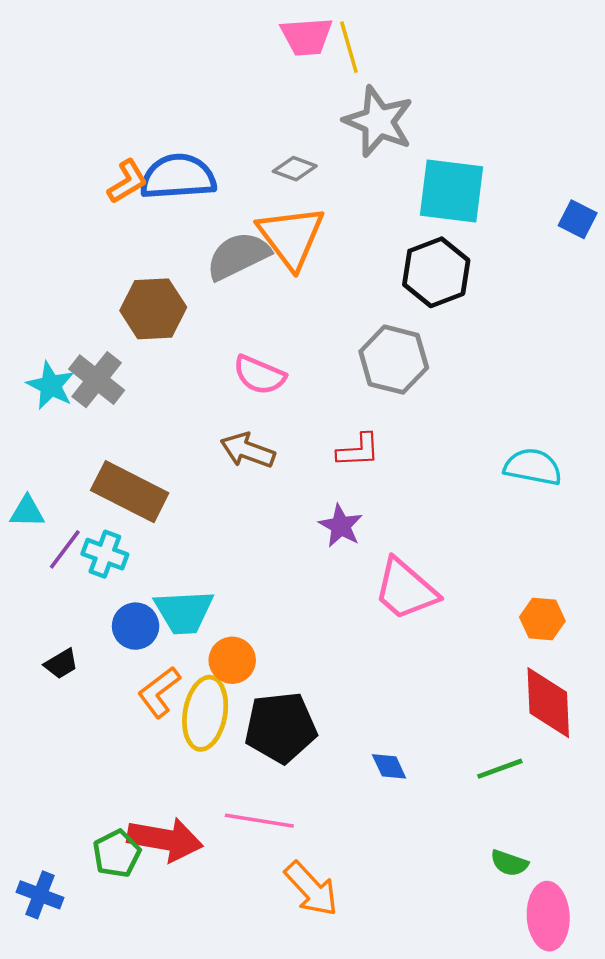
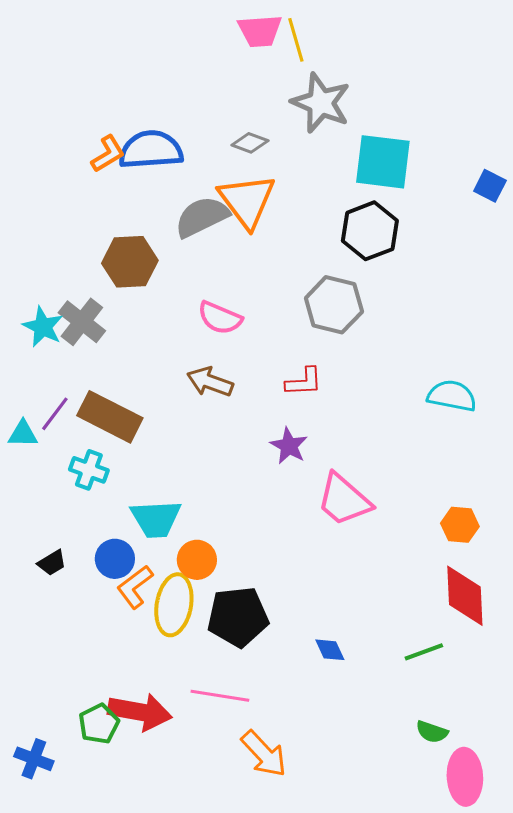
purple line: (65, 549) -> (55, 414), moved
blue circle: (136, 626) -> (115, 559), moved

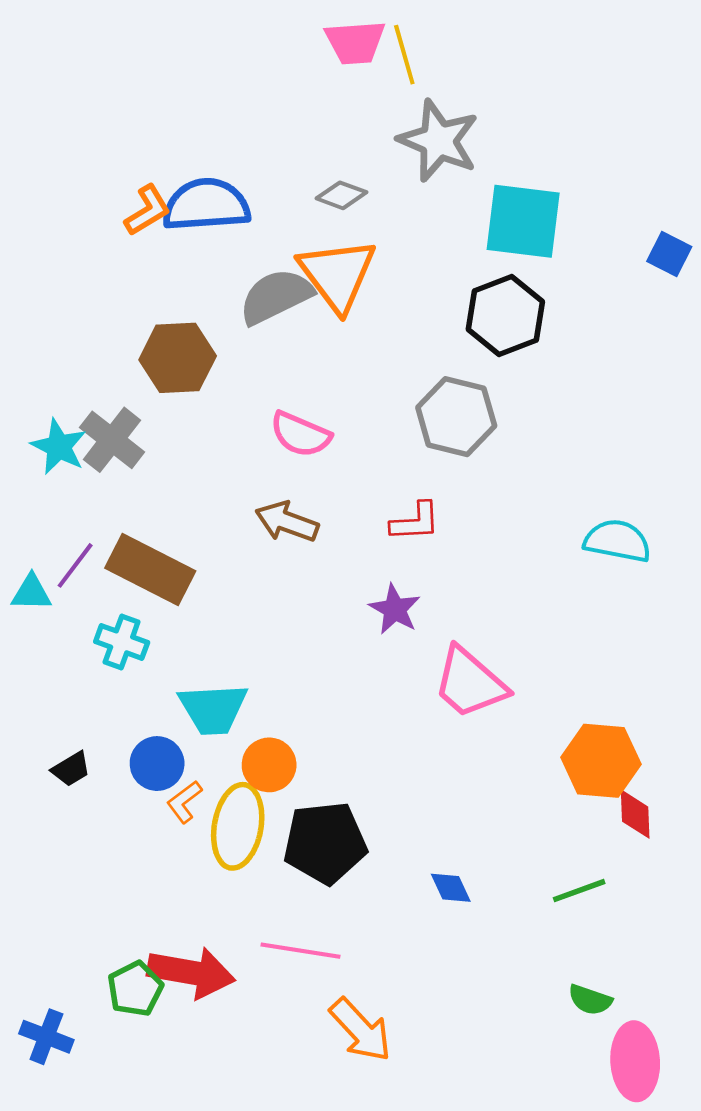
orange hexagon: (460, 525) -> (601, 761), moved, size x1.5
orange L-shape: (135, 587) -> (184, 802), size x0.7
red diamond: (465, 596) -> (635, 814), size x0.6

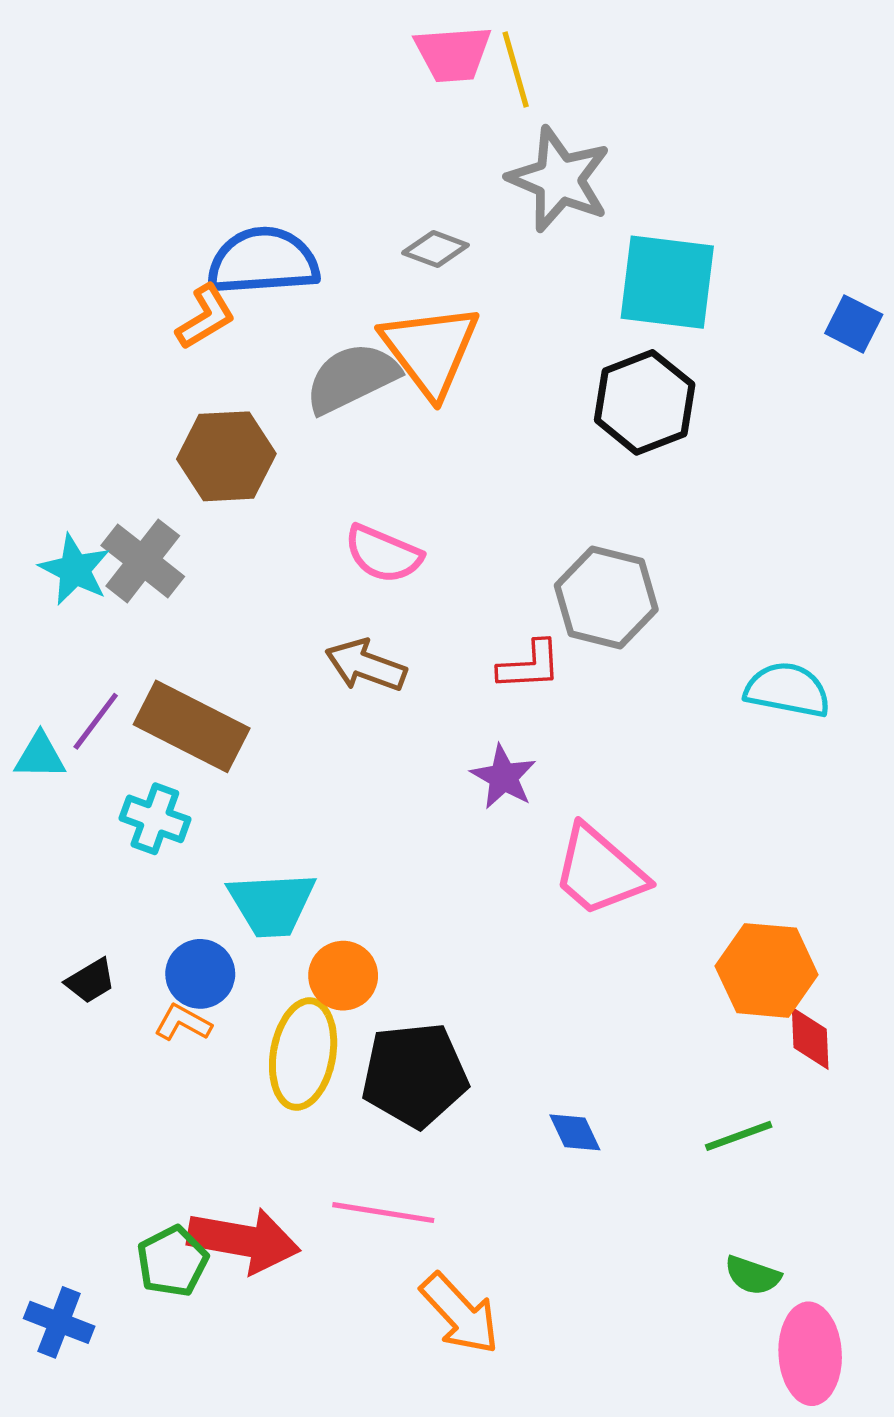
orange L-shape: (148, 210) -> (205, 317), moved
gray hexagon: (456, 417) -> (606, 598), moved
orange L-shape: (184, 802) -> (183, 1023), moved, turned 66

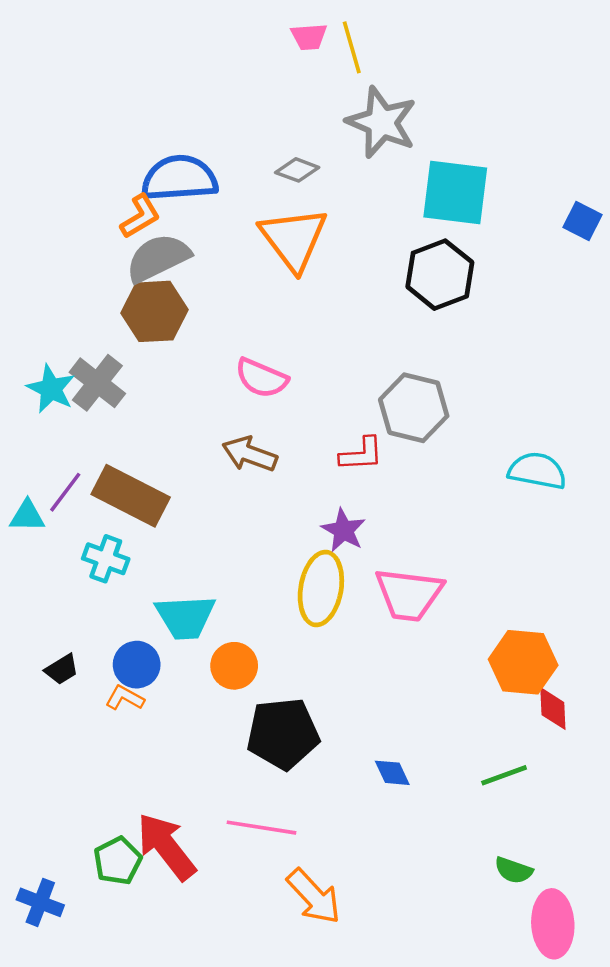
pink trapezoid: (453, 54) -> (309, 37), size x0.7
gray semicircle: (352, 378) -> (158, 258), moved
pink trapezoid: (599, 871) -> (409, 594), turned -34
yellow ellipse: (303, 1054) -> (321, 588), moved
red arrow: (244, 1240) -> (166, 847), turned -138

